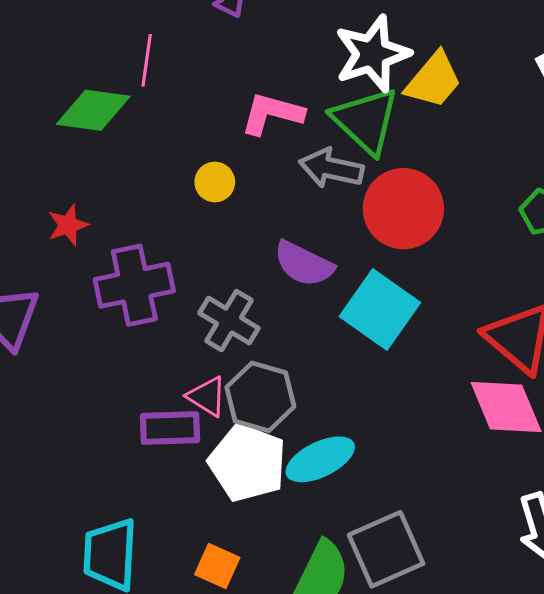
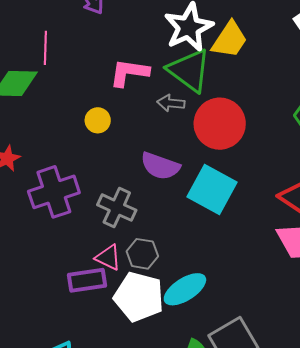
gray arrow: (331, 168) -> (171, 103), size x0.7
gray hexagon: (260, 397) -> (142, 254), size x0.7

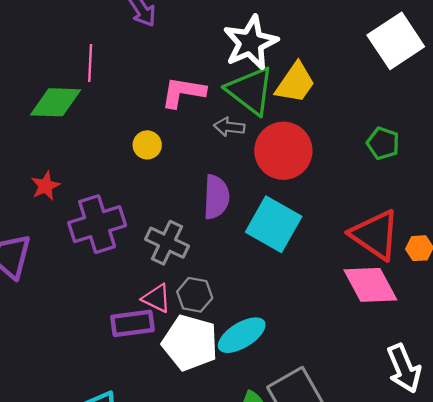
yellow trapezoid: (230, 40) -> (295, 83), moved
purple semicircle: (160, 166) -> (216, 197), turned -108

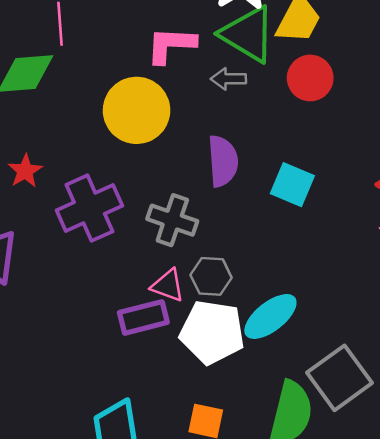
yellow circle: (147, 145) -> (137, 110), size x2.0
red circle: (283, 151) -> (310, 78), moved, size x0.7
cyan square: (274, 224) -> (292, 185), size x0.7

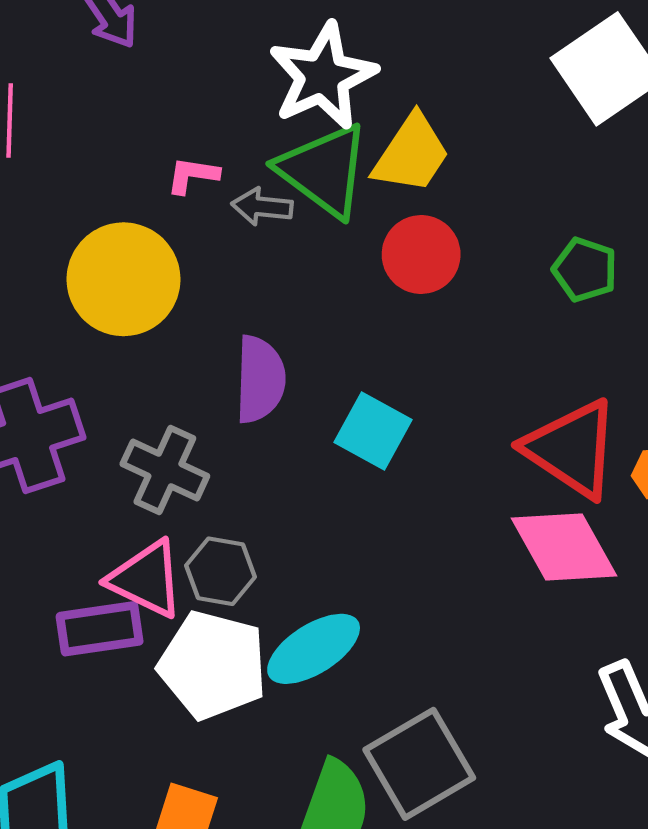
pink L-shape: (171, 45) -> (193, 175), size x0.6
gray arrow: (228, 79) -> (262, 207), moved
pink triangle: (168, 285) -> (146, 579), size x1.4

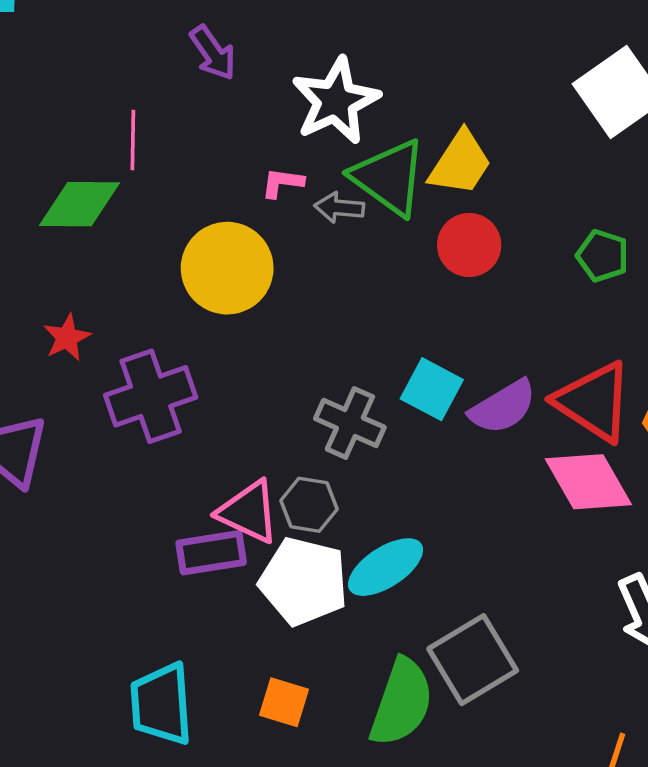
white star: (323, 76) -> (336, 101), moved
purple semicircle: (260, 379) -> (503, 407), moved, turned 58
gray cross: (165, 470) -> (350, 423), moved

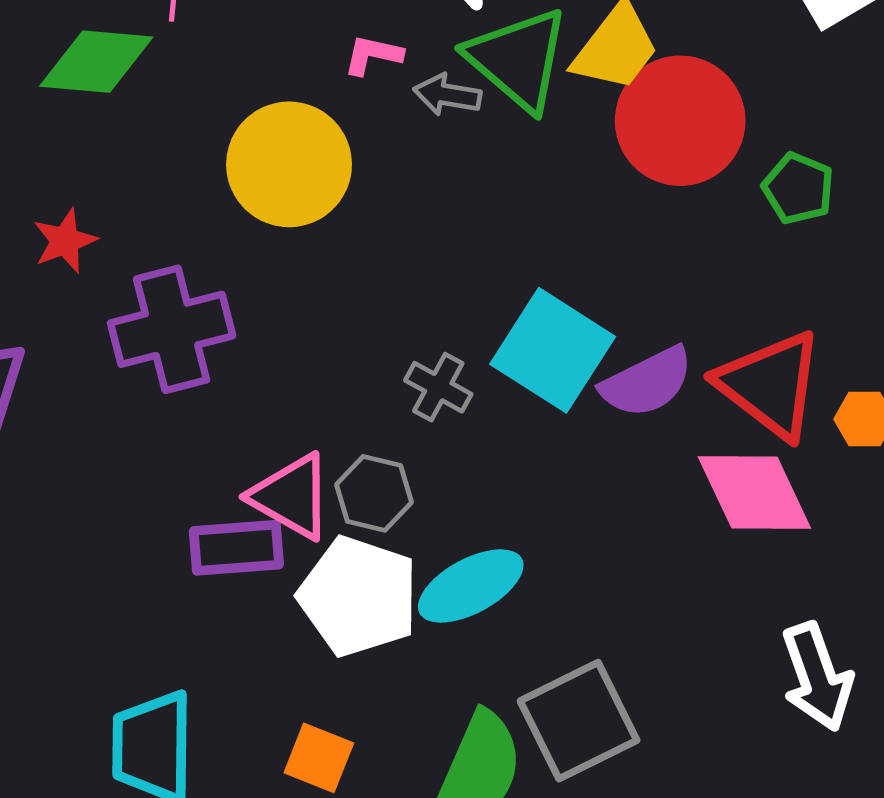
red circle: (469, 245) -> (680, 121), moved, size x1.5
cyan square: (432, 389) -> (553, 350), size x1.4
gray cross: (350, 423) -> (438, 387), size x0.7

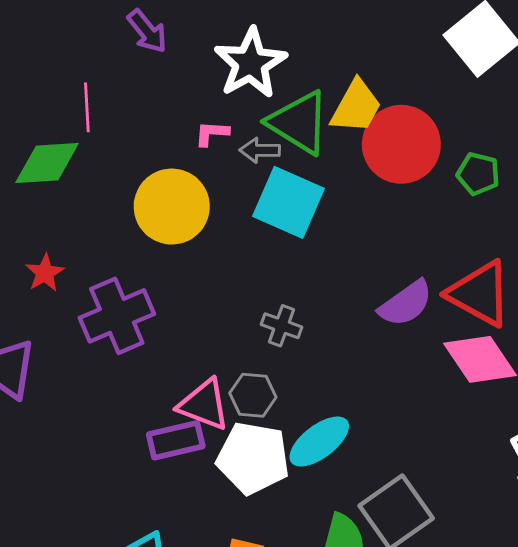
cyan square: (553, 350) -> (288, 202), moved

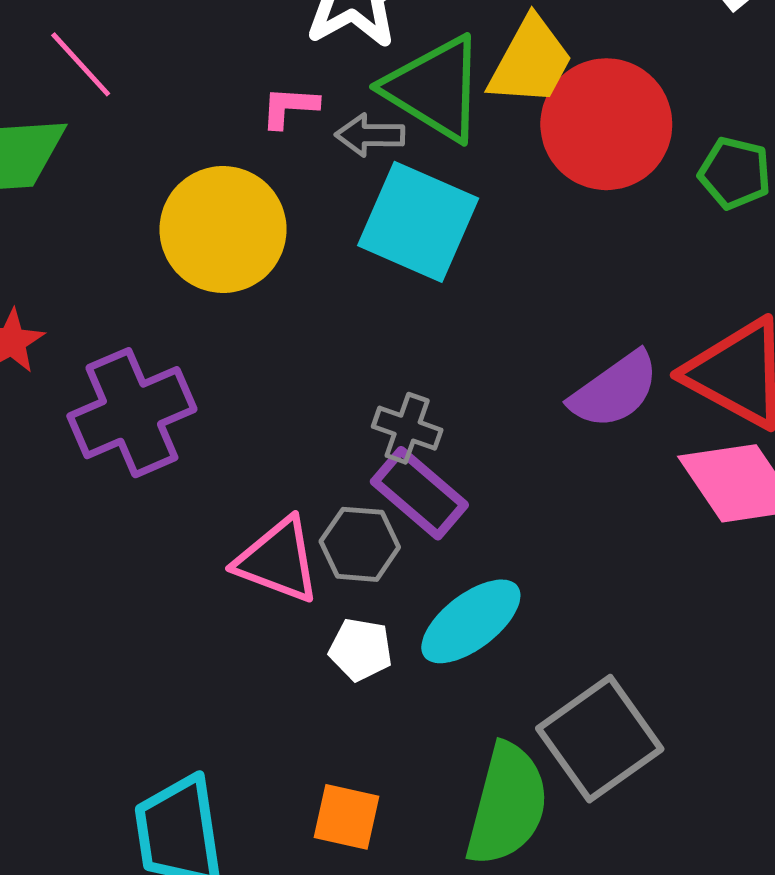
pink line: (87, 107) -> (81, 64), turned -39
purple rectangle: (176, 440) -> (419, 493), moved, turned 54
white pentagon: (253, 458) -> (361, 649), size x0.5

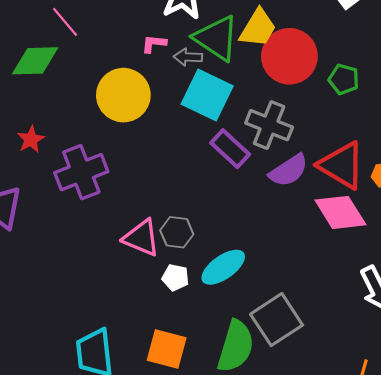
gray cross: (407, 428) -> (269, 125), moved, size x1.6
purple rectangle: (419, 493) -> (230, 149), moved
orange square: (347, 817) -> (167, 349), size x1.4

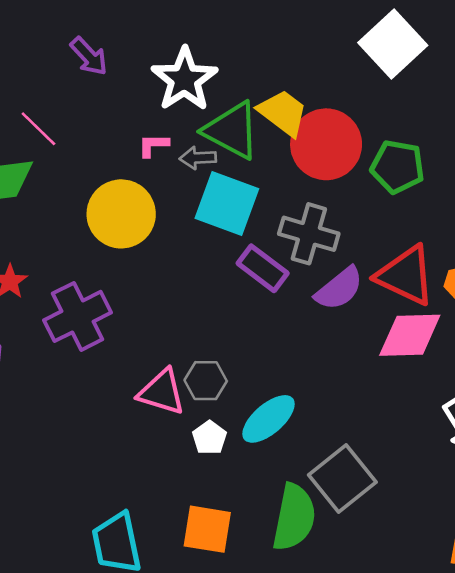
yellow trapezoid: (258, 28) -> (283, 113), turned -78
green pentagon: (344, 79) -> (397, 167), size x1.4
pink diamond: (340, 212) -> (410, 335), turned -54
white pentagon: (175, 277) -> (209, 438), turned 30

